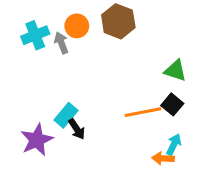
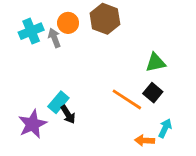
green triangle: (175, 71) -> (156, 63), turned -30
orange line: (143, 112) -> (127, 99), turned 44
cyan arrow: (174, 145) -> (165, 128), moved

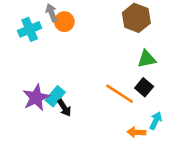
brown hexagon: (105, 19) -> (136, 18), moved
gray arrow: (54, 38) -> (51, 13), moved
purple star: (32, 124) -> (36, 98), moved

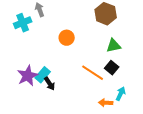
orange circle: (64, 22) -> (67, 38), moved

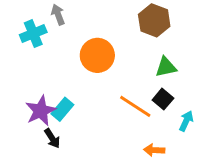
orange circle: (67, 38) -> (97, 55), size x1.5
black arrow: (50, 84) -> (52, 138), moved
cyan arrow: (121, 94) -> (186, 121), moved

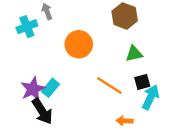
black square: (163, 99) -> (142, 82), moved, turned 35
cyan arrow: (186, 121) -> (151, 97), size x1.5
black arrow: (52, 138) -> (42, 111), size x1.6

